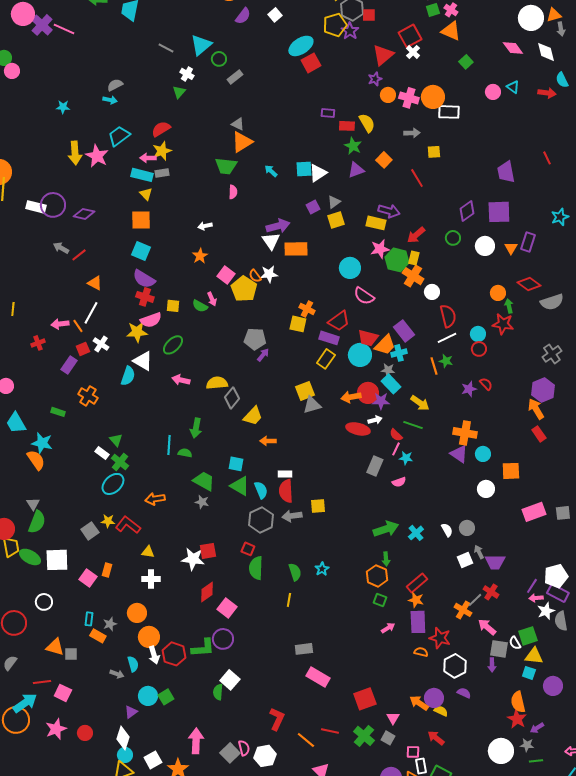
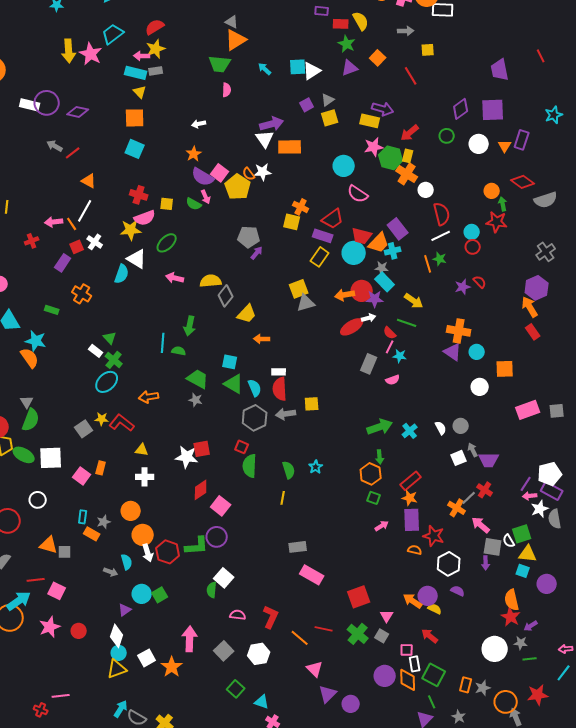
purple semicircle: (144, 279) -> (203, 177), moved
red ellipse: (358, 429) -> (352, 327), turned -45
pink semicircle: (244, 748) -> (238, 615), moved, turned -70

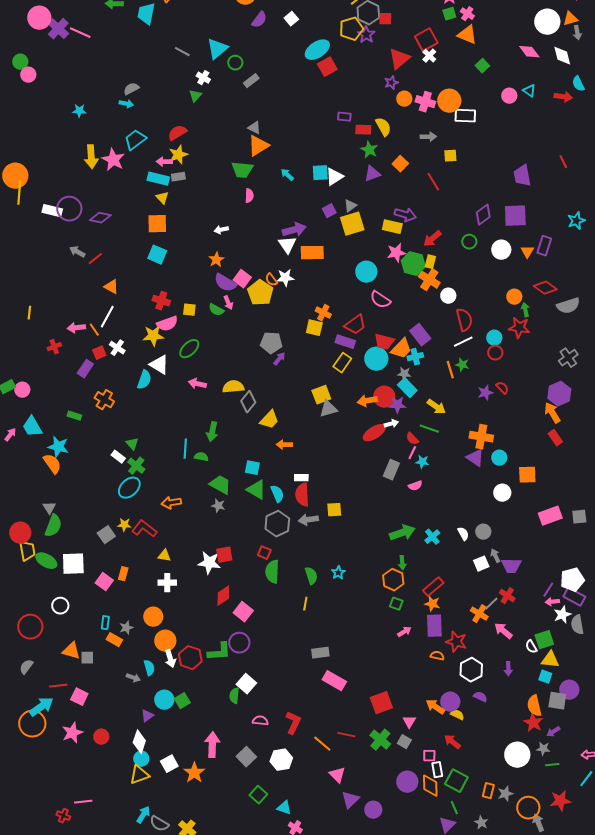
yellow square: (330, 118) -> (352, 224), size x1.4
gray square: (493, 547) -> (557, 701), moved

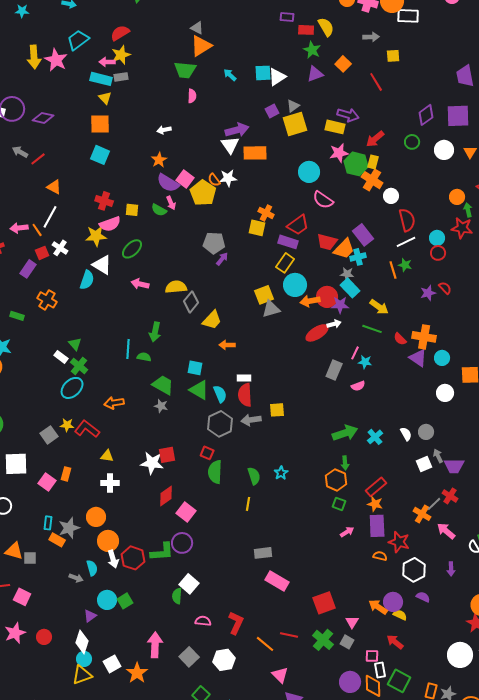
cyan circle: (376, 359) -> (295, 285), moved
red semicircle: (412, 439) -> (400, 339), moved
gray star: (126, 628) -> (69, 528), size x1.5

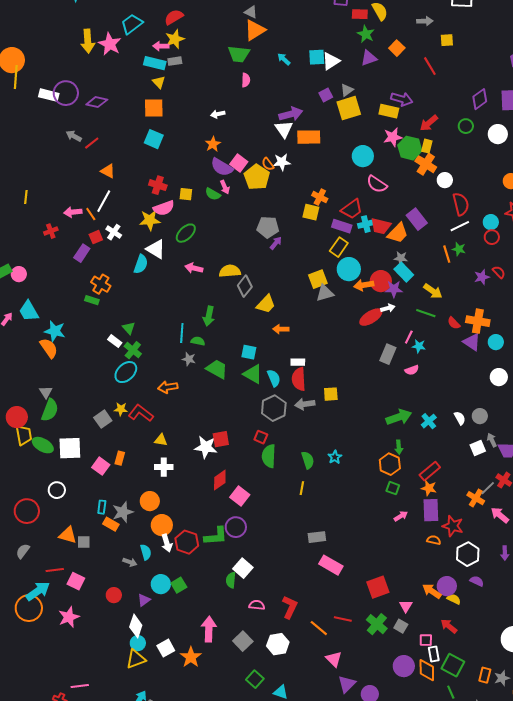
cyan cross: (358, 257) -> (366, 224), moved
green rectangle: (17, 316) -> (92, 300), moved
gray star: (161, 406) -> (189, 359), moved
red circle: (44, 637) -> (114, 595), moved

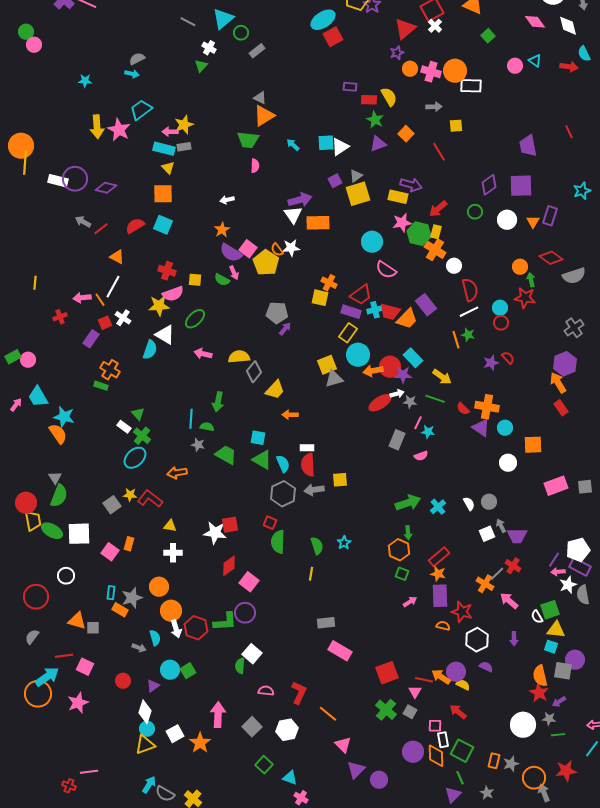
red semicircle: (174, 17) -> (135, 226), moved
gray star: (401, 258) -> (410, 402), moved
red line: (343, 619) -> (424, 680), moved

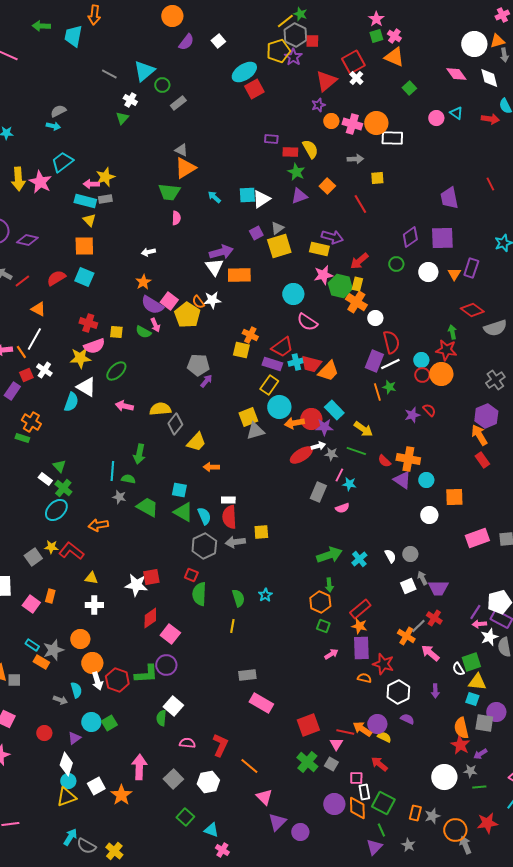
orange circle: (520, 267) -> (441, 374), moved, size x1.5
purple rectangle: (426, 305) -> (374, 361), moved, turned 60
cyan rectangle: (111, 593) -> (32, 645), turned -64

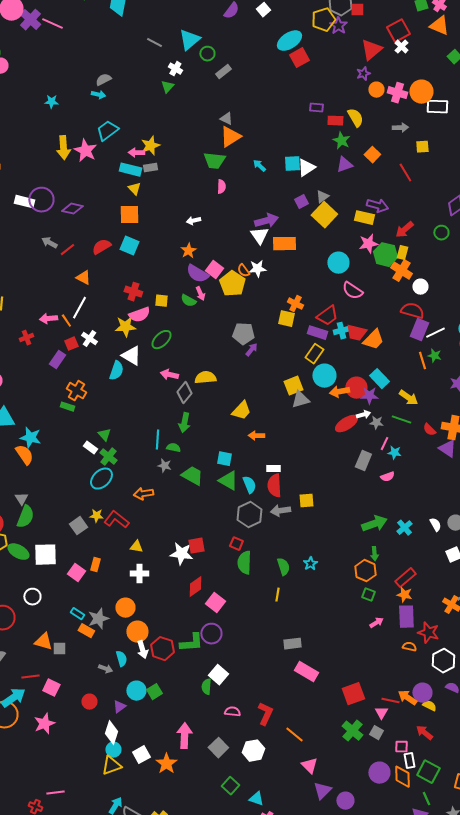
yellow square: (279, 246) -> (324, 215), turned -30
red semicircle: (391, 342) -> (412, 311), moved, turned -60
gray diamond: (175, 424) -> (184, 393), moved

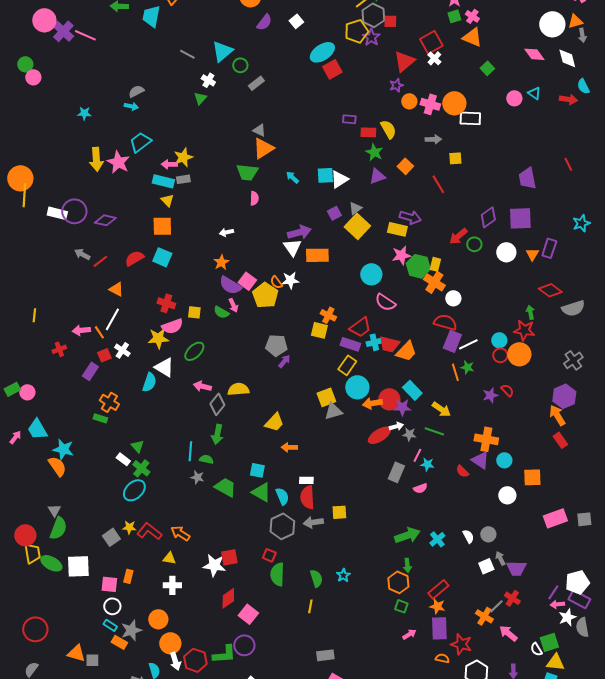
red arrow: (404, 230) -> (458, 236), moved
red semicircle: (429, 430) -> (462, 471), moved
orange arrow: (143, 494) -> (180, 533), moved, turned 42
pink square: (76, 573) -> (109, 584), turned -30
white circle: (32, 597) -> (112, 606), moved

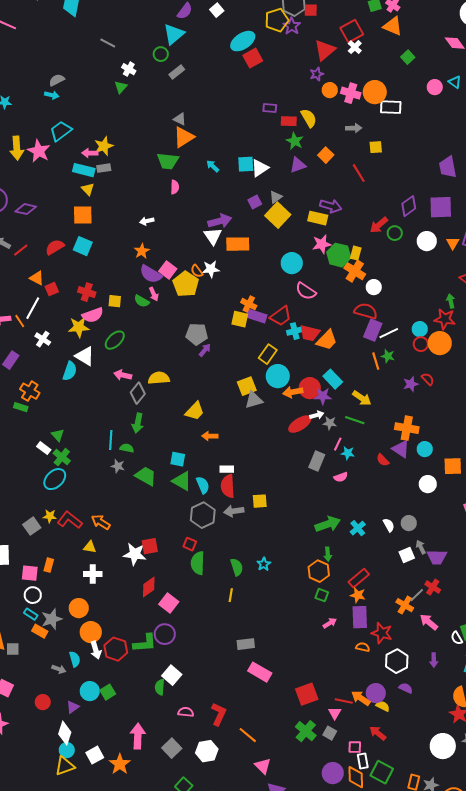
cyan triangle: (222, 51) -> (174, 34), moved
purple rectangle: (350, 344) -> (257, 316), moved
red square: (104, 355) -> (52, 289), moved

